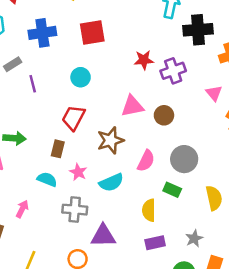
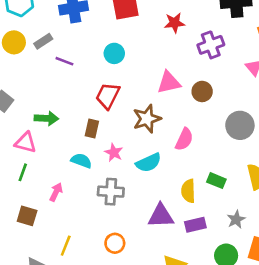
red star: (144, 60) -> (174, 23), moved
purple line: (33, 84) -> (64, 61), turned -54
gray circle: (184, 159) -> (240, 125), moved
green rectangle: (172, 190) -> (216, 181), moved
purple triangle: (103, 236) -> (161, 216), moved

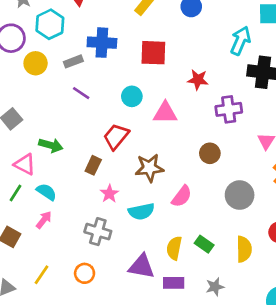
gray rectangle: (43, 41) -> (73, 61), moved
pink triangle: (169, 82) -> (165, 113), moved
cyan semicircle: (81, 161) -> (46, 192), moved
orange circle: (115, 243) -> (85, 273), moved

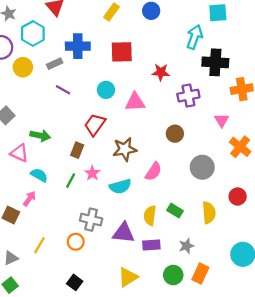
green line: (15, 193) -> (71, 181), moved
pink arrow: (44, 220) -> (29, 199), moved
gray cross: (98, 232) -> (91, 220), moved

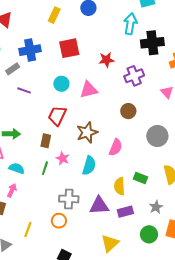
cyan semicircle: (120, 186) -> (89, 166), turned -48

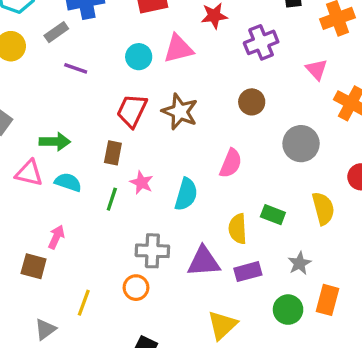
pink triangle: (89, 90) -> (178, 49), moved
brown star: (87, 132) -> (180, 112), moved, turned -30
cyan semicircle: (17, 168) -> (68, 182), moved

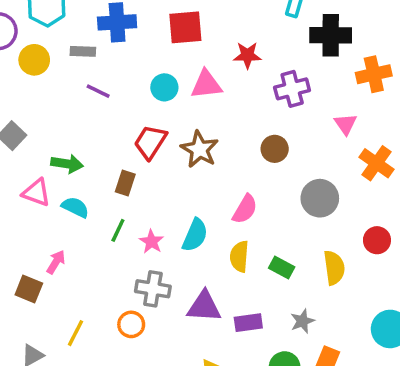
gray rectangle: (56, 32) -> (83, 51), turned 30
pink star: (142, 183) -> (151, 242), moved
yellow semicircle: (238, 229) -> (239, 257), moved

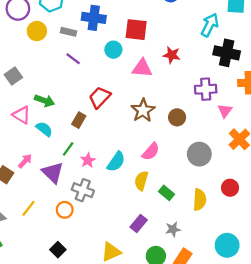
cyan circle: (164, 87) -> (113, 50), moved
purple cross: (292, 89) -> (206, 89), moved
brown star: (199, 149) -> (143, 110), moved
purple triangle: (204, 307) -> (53, 173), moved, turned 30
purple rectangle: (248, 323) -> (139, 223), turned -54

